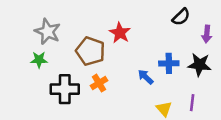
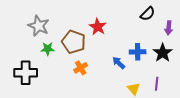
green star: (39, 60) -> (48, 49), moved
black star: (199, 65) -> (163, 53), turned 30
black cross: (65, 89) -> (26, 73), moved

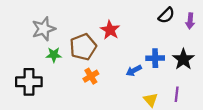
gray star: (39, 26) -> (44, 29), turned 30
purple arrow: (169, 28) -> (190, 21), moved
brown pentagon: (74, 42) -> (83, 47), turned 30
blue arrow: (119, 63) -> (134, 71), turned -72

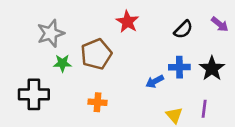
black semicircle: (166, 15) -> (183, 29), moved
purple arrow: (190, 21) -> (220, 24), turned -56
red star: (110, 30) -> (127, 22), moved
orange cross: (91, 76) -> (98, 102), moved, turned 35

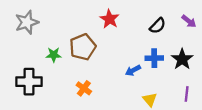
gray star: (51, 33) -> (27, 22), moved
orange cross: (98, 102) -> (84, 88), turned 32
purple line: (204, 109) -> (187, 94), moved

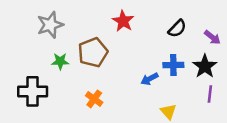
purple arrow: (189, 21) -> (212, 37), moved
gray star: (27, 22) -> (50, 25), moved
purple line: (187, 94) -> (210, 94), moved

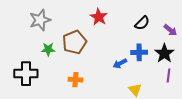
orange cross: (94, 99) -> (75, 80), turned -32

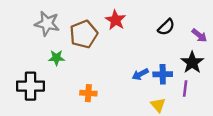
gray star: (40, 20) -> (47, 24), turned 30
brown pentagon: (74, 42) -> (84, 34), moved
blue cross: (139, 52) -> (163, 74), moved
purple line: (168, 76) -> (185, 88), moved

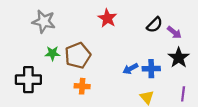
brown pentagon: (84, 34) -> (78, 55), moved
purple arrow: (199, 35) -> (174, 32), moved
purple line: (185, 88) -> (183, 94), moved

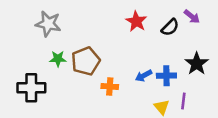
red star: (107, 18) -> (136, 21), moved
purple arrow: (174, 32) -> (192, 17), moved
orange cross: (82, 86) -> (110, 87), moved
purple line: (183, 94) -> (183, 101), moved

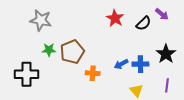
purple line: (183, 101) -> (167, 85), moved

